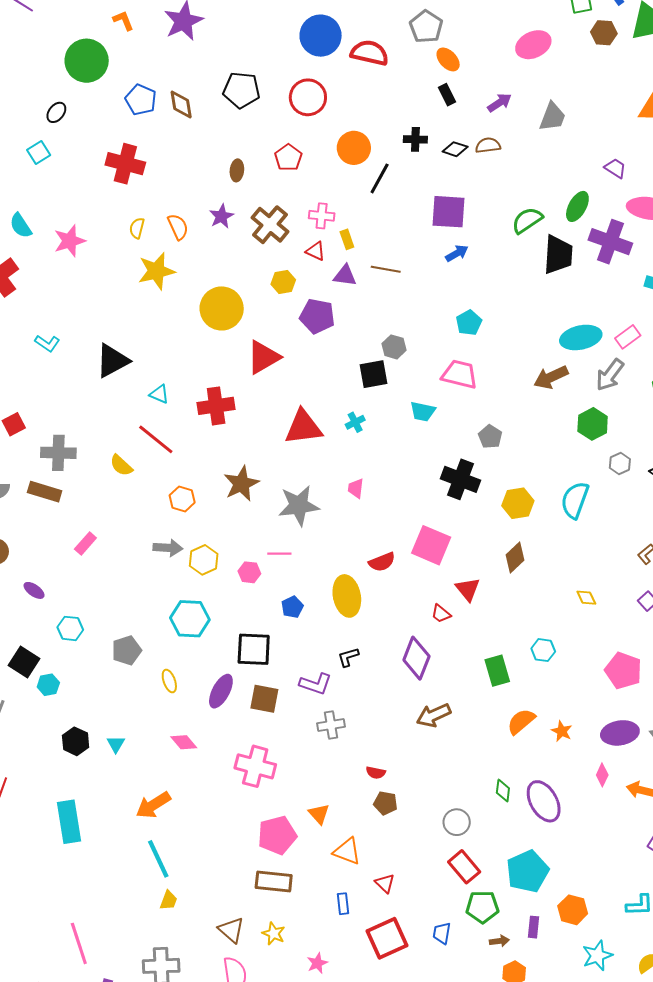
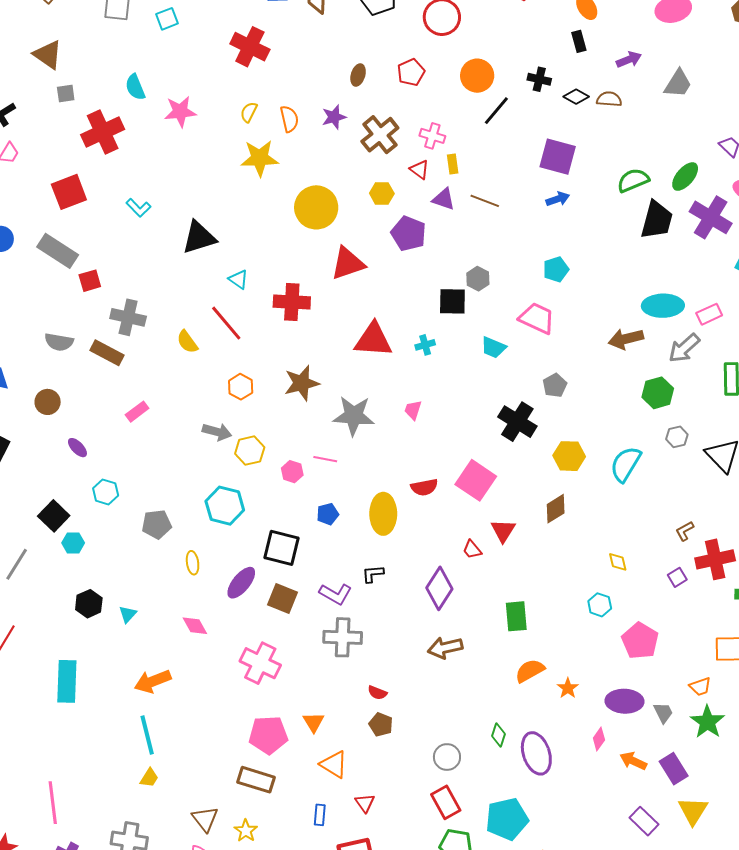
cyan hexagon: (543, 650) -> (600, 605), moved
gray cross: (331, 725) -> (343, 637), size x1.4

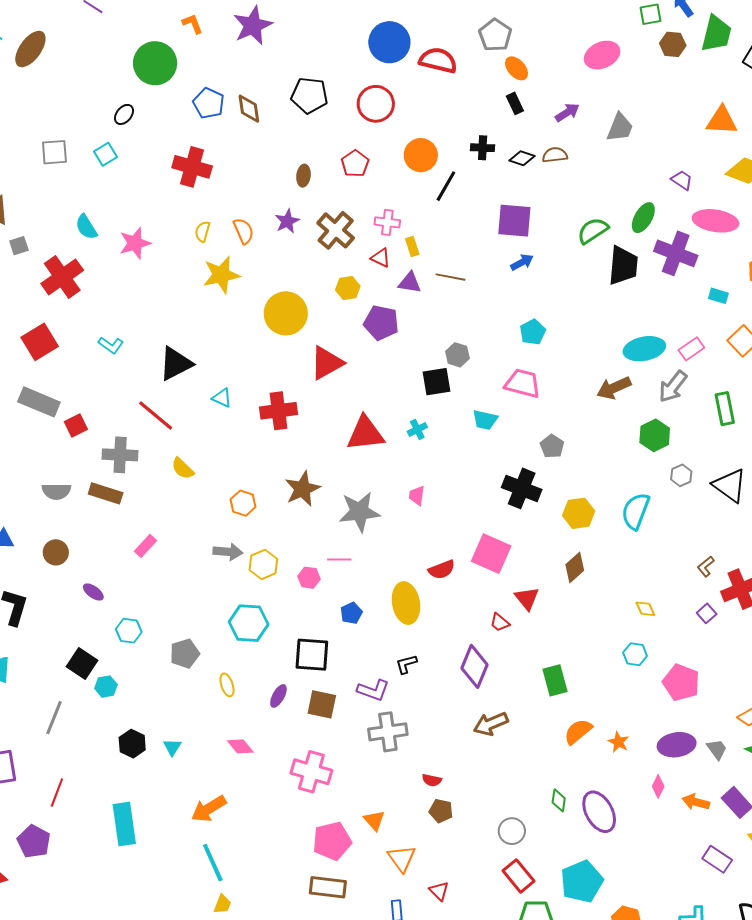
red line: (226, 323) -> (156, 415), moved
purple ellipse: (241, 583) -> (278, 696), size x0.7
orange triangle: (334, 764) -> (402, 858), turned 32

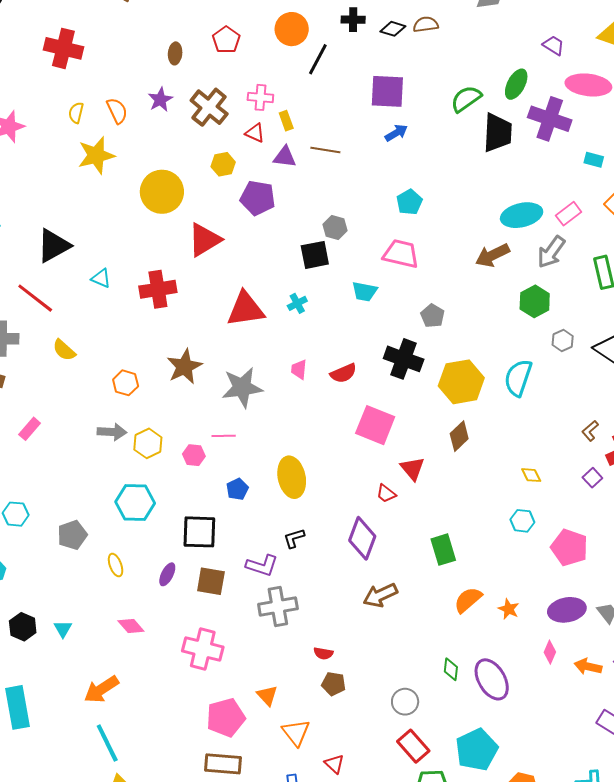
yellow hexagon: (579, 513) -> (461, 382), size x1.4
red semicircle: (442, 570) -> (343, 373), moved

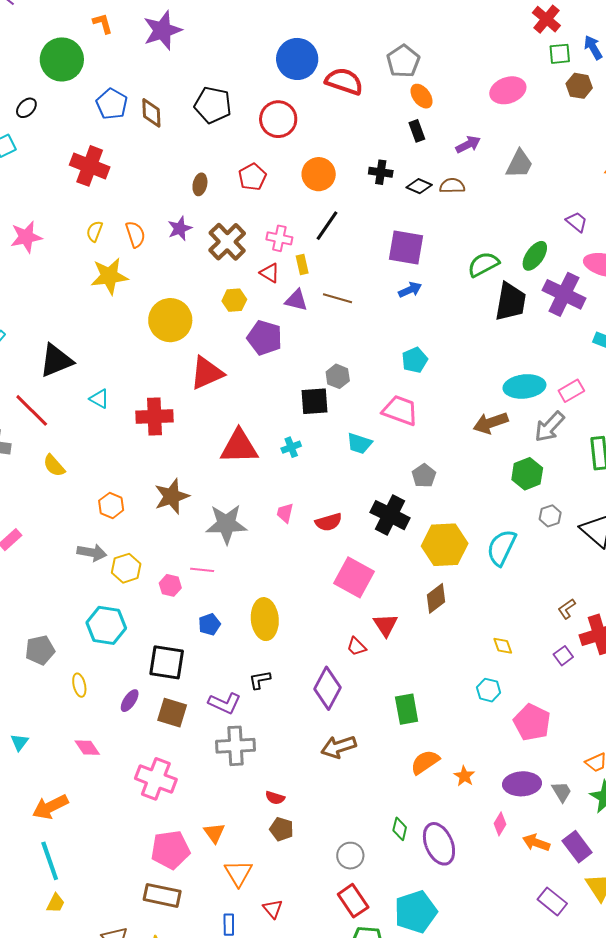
black line: (318, 59) -> (327, 226), moved

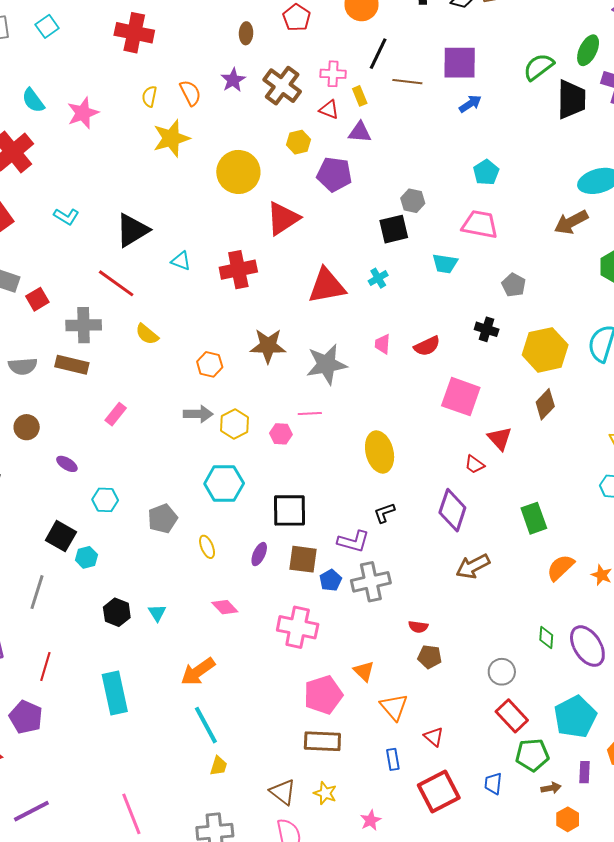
brown line: (338, 298) -> (407, 82), moved
brown star: (172, 496) -> (268, 346), turned 30
black cross: (390, 515) -> (487, 329), size x0.6
blue pentagon: (209, 624) -> (331, 580), moved

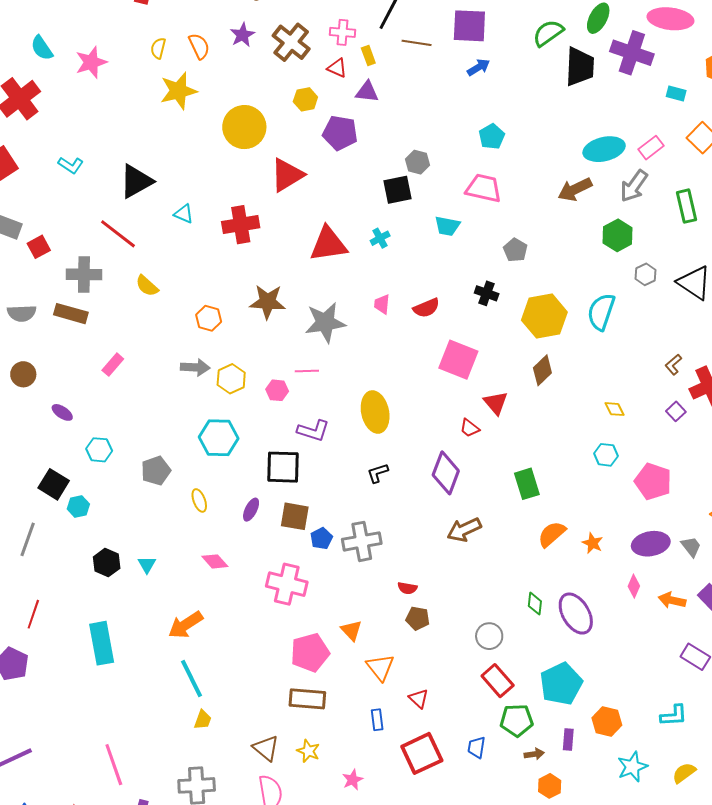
purple L-shape: (353, 541) -> (313, 431), moved

